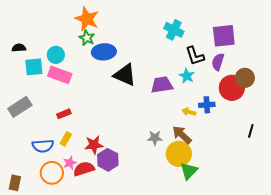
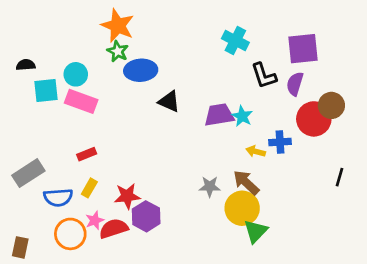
black triangle: (125, 75) -> (169, 101), size x0.7
cyan star: (187, 76) -> (242, 116), moved
gray rectangle: (20, 107) -> (28, 173), moved

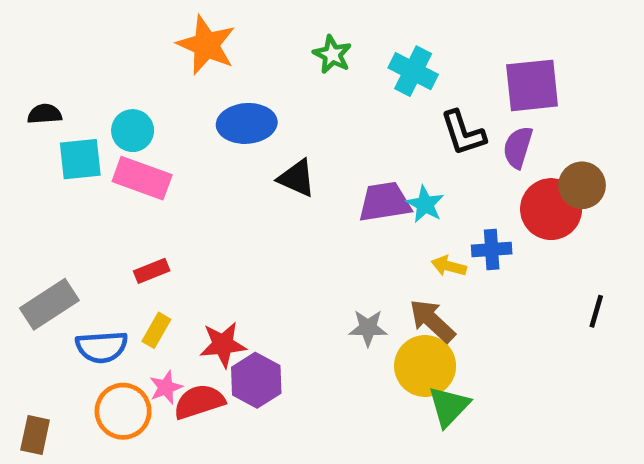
green star: (118, 51) -> (332, 54), moved

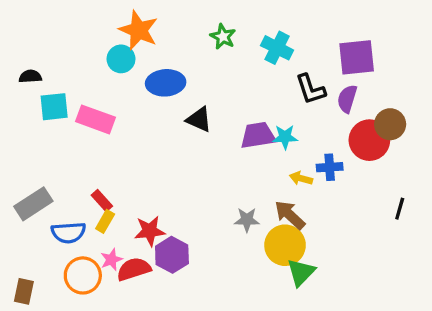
cyan circle: (133, 131) -> (121, 59), moved
cyan star: (425, 204) -> (285, 137), turned -30
red rectangle: (152, 271) -> (102, 201), moved, turned 70

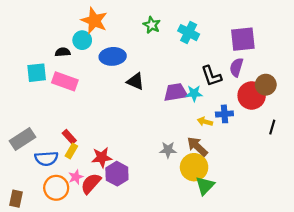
black semicircle: (30, 76) -> (63, 52), moved
black L-shape: (310, 89) -> (211, 76), moved
black line: (400, 209) -> (272, 127), moved
red semicircle: (134, 269) -> (91, 183), turned -30

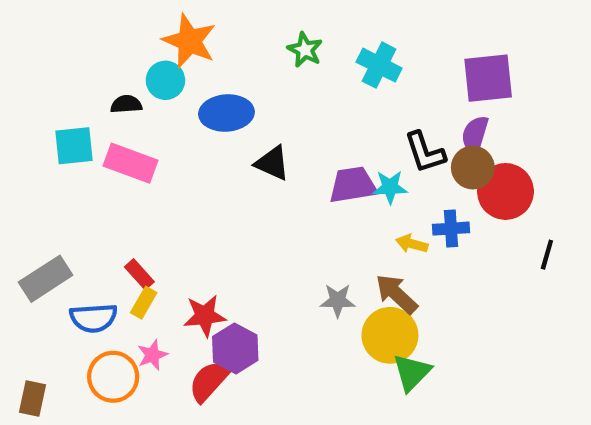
brown circle: (266, 85) -> (473, 167), moved
red semicircle: (91, 183) -> (209, 381), moved

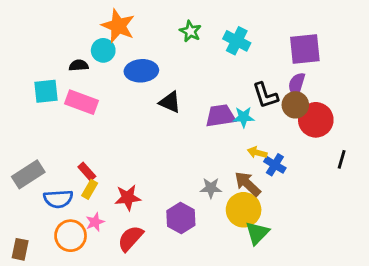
blue cross: (451, 229) -> (275, 165), moved, turned 35
purple hexagon: (235, 348) -> (181, 218), moved

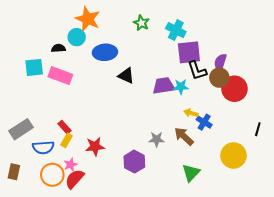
purple square: (305, 49) -> (189, 52), moved
black line: (342, 159) -> (258, 129), moved
yellow circle: (244, 210) -> (233, 156), moved
red semicircle: (130, 238) -> (75, 179), moved
brown rectangle: (20, 249) -> (14, 172), moved

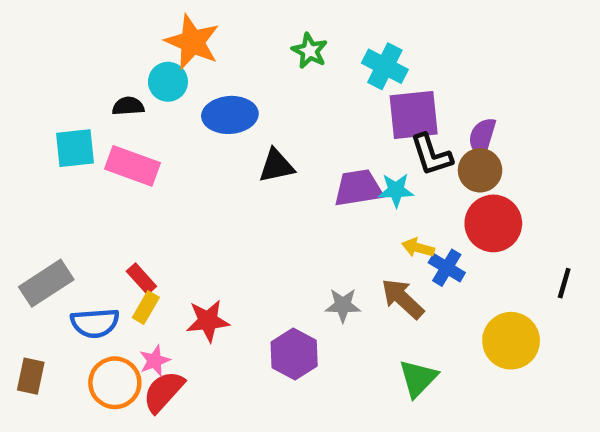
black triangle: (126, 76) -> (276, 166), turned -36
red circle: (234, 89) -> (493, 223), moved

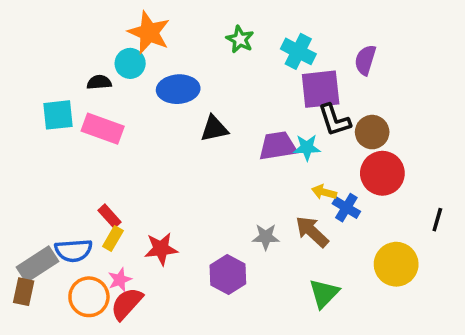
purple semicircle: (482, 137) -> (365, 60), moved
gray rectangle: (46, 283) -> (37, 264), moved

